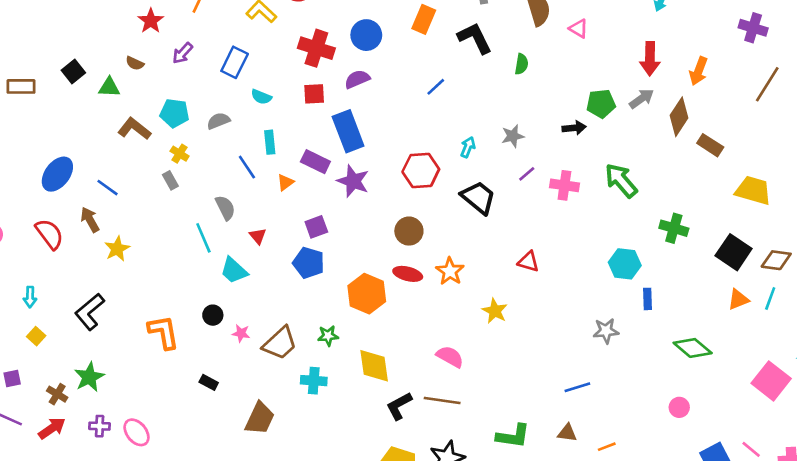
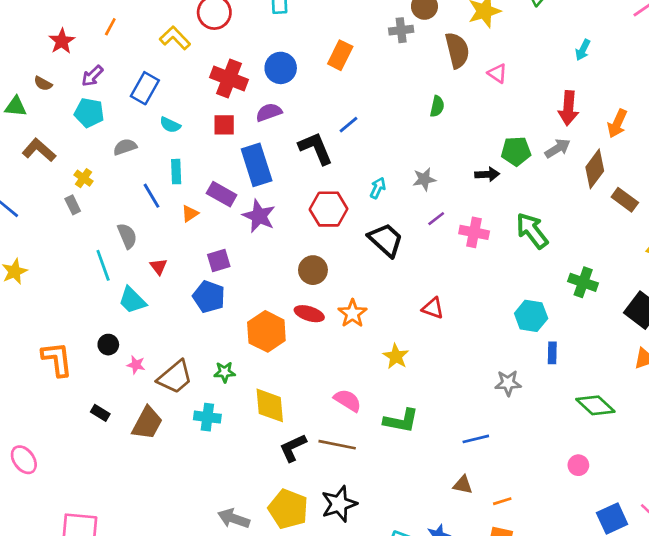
black L-shape: (475, 38) -> (316, 148), moved
cyan pentagon: (175, 113) -> (89, 113), moved
brown trapezoid: (260, 418) -> (147, 423), moved
green L-shape: (513, 436) -> (401, 421), moved

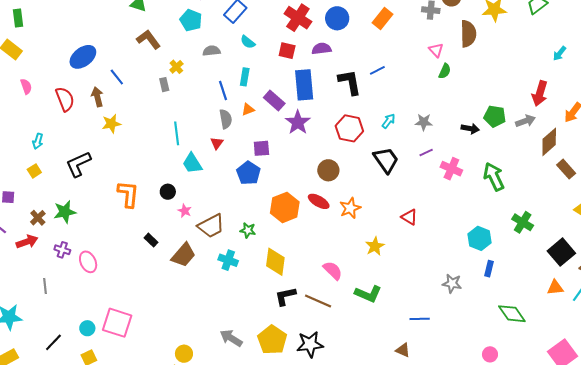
pink triangle: (497, 73) -> (436, 50), moved
gray semicircle: (127, 236) -> (226, 119), moved

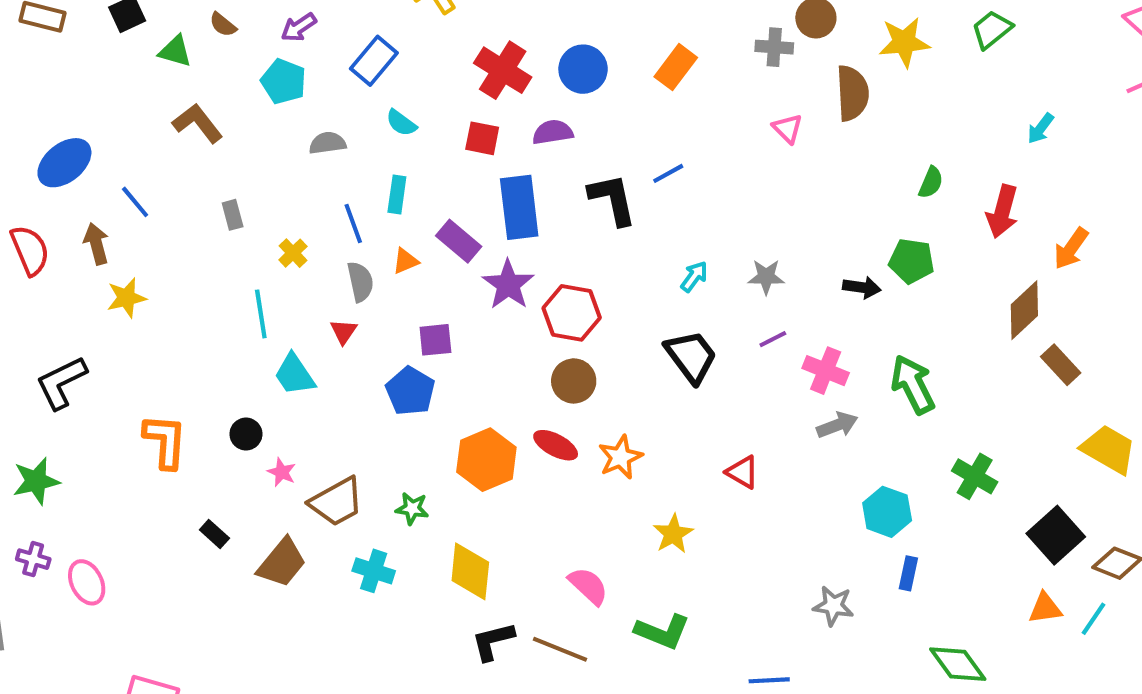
yellow cross: (176, 67) -> (293, 253), moved
green semicircle: (445, 71) -> (931, 182), moved
gray arrow: (525, 121) -> (837, 425), moved
red hexagon: (349, 128) -> (572, 313), moved

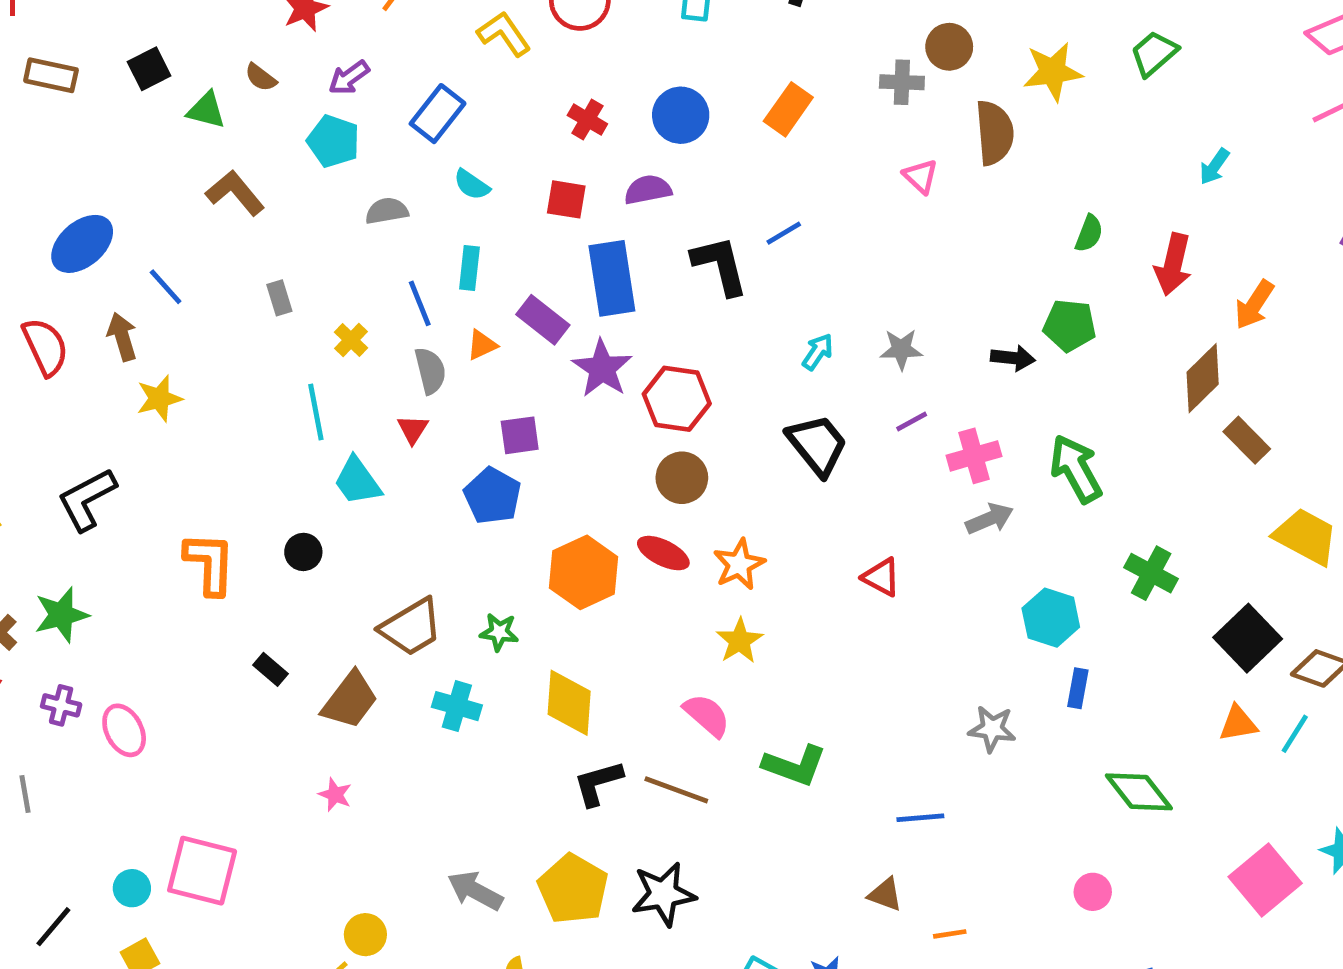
red cross: (503, 70) -> (587, 120), size x0.6
pink cross: (826, 371) -> (974, 456), turned -36
pink star: (282, 472) -> (335, 795), moved
yellow star: (673, 534) -> (740, 641), moved

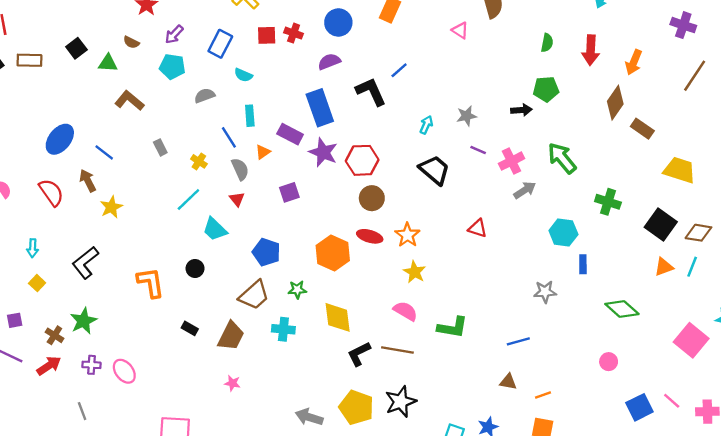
red square: (566, 199) -> (267, 35), moved
cyan line: (316, 412) -> (188, 199), turned 68
purple line: (912, 421) -> (478, 150), turned 63
blue pentagon: (492, 496) -> (266, 252), moved

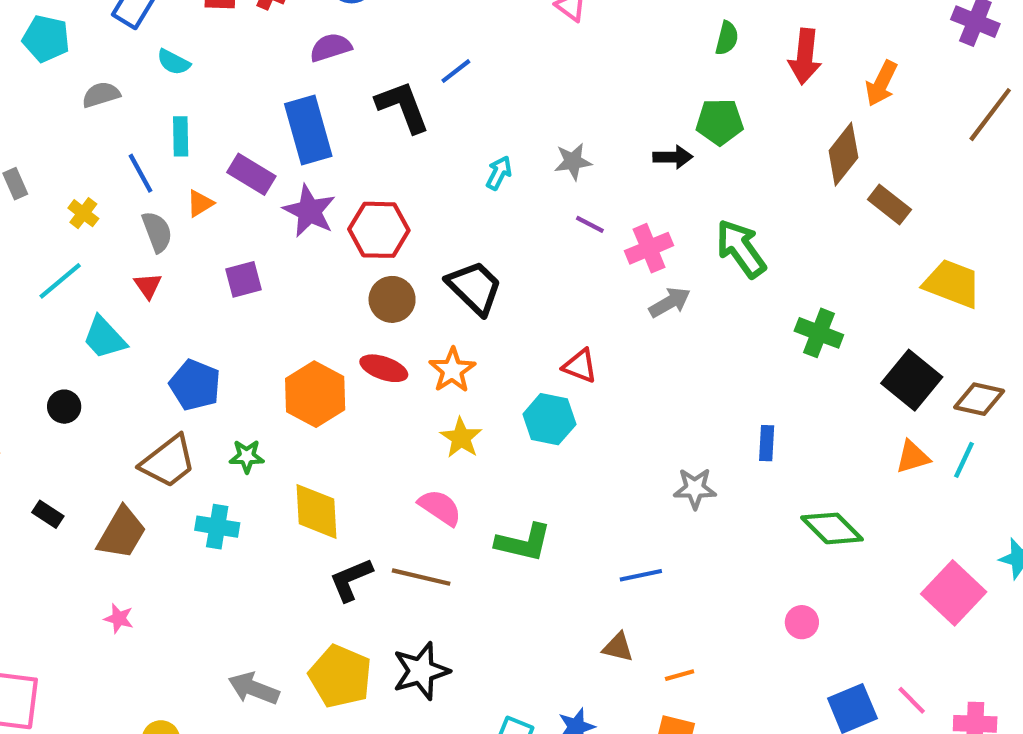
black trapezoid: (434, 170) -> (475, 288), moved
cyan hexagon: (563, 232) -> (549, 419), moved

